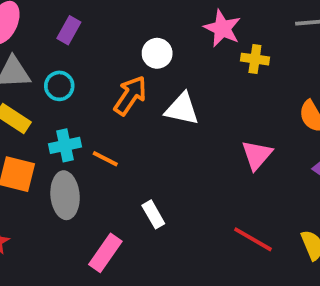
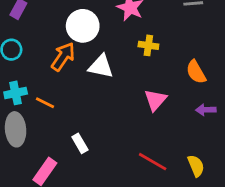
white circle: (157, 53) -> (83, 26), size x1.5
yellow cross: (255, 59) -> (148, 45), moved

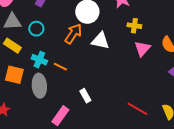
cyan cross: (16, 93) -> (39, 60), turned 35
pink triangle: (155, 100) -> (142, 49), moved

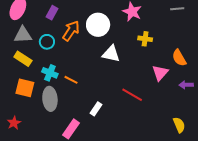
orange arrow: (73, 34) -> (71, 31), moved
pink triangle: (142, 49) -> (160, 73), moved
white rectangle: (85, 96) -> (96, 109), turned 64
red line: (137, 109) -> (132, 95), moved

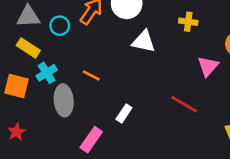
cyan cross: (50, 73) -> (47, 73), moved, turned 35
orange square: (25, 88) -> (16, 86), moved
red line: (132, 95) -> (184, 104), moved

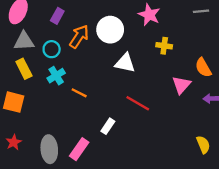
yellow rectangle: (28, 48) -> (24, 69), turned 30
cyan cross: (47, 73) -> (56, 76), moved
gray ellipse: (64, 100) -> (49, 149), moved
red line: (184, 104) -> (138, 103), moved

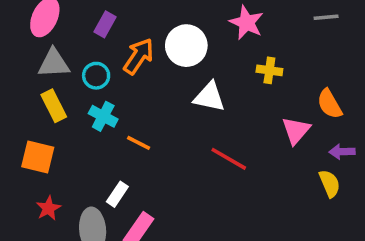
cyan cross: (56, 76) -> (103, 116), turned -30
white rectangle: (108, 126) -> (117, 194), moved
red star: (14, 142) -> (48, 208), moved
yellow semicircle: (203, 145) -> (330, 184), moved

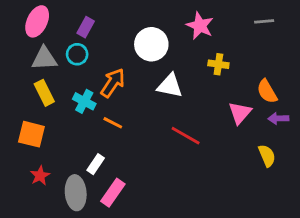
orange arrow: (139, 56) -> (113, 83), moved
cyan circle: (96, 76) -> (77, 54), moved
purple arrow: (342, 152) -> (278, 118), moved

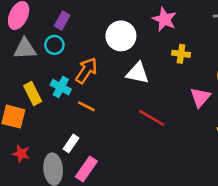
yellow rectangle: (44, 93) -> (33, 94), moved
red star: (40, 176) -> (21, 154), turned -30

